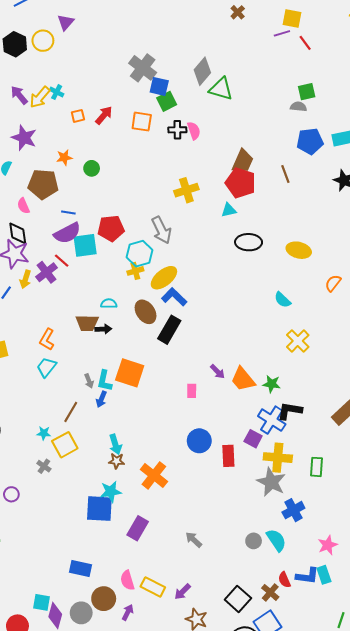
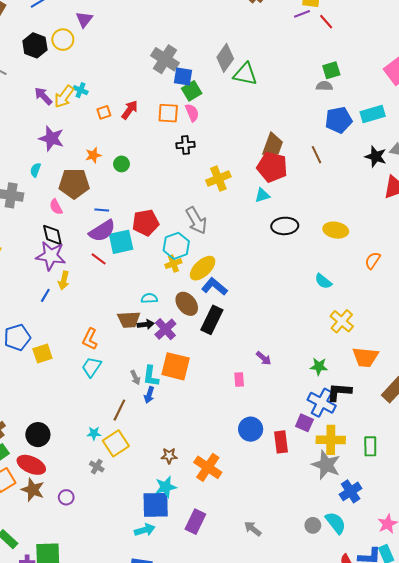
black cross: (177, 130) -> (185, 145), moved
pink semicircle: (194, 131) -> (192, 113), moved
purple cross: (47, 272) -> (165, 329), moved
orange trapezoid: (243, 379) -> (365, 357), moved, turned -40
cyan arrow: (115, 444) -> (145, 530), moved, turned -84

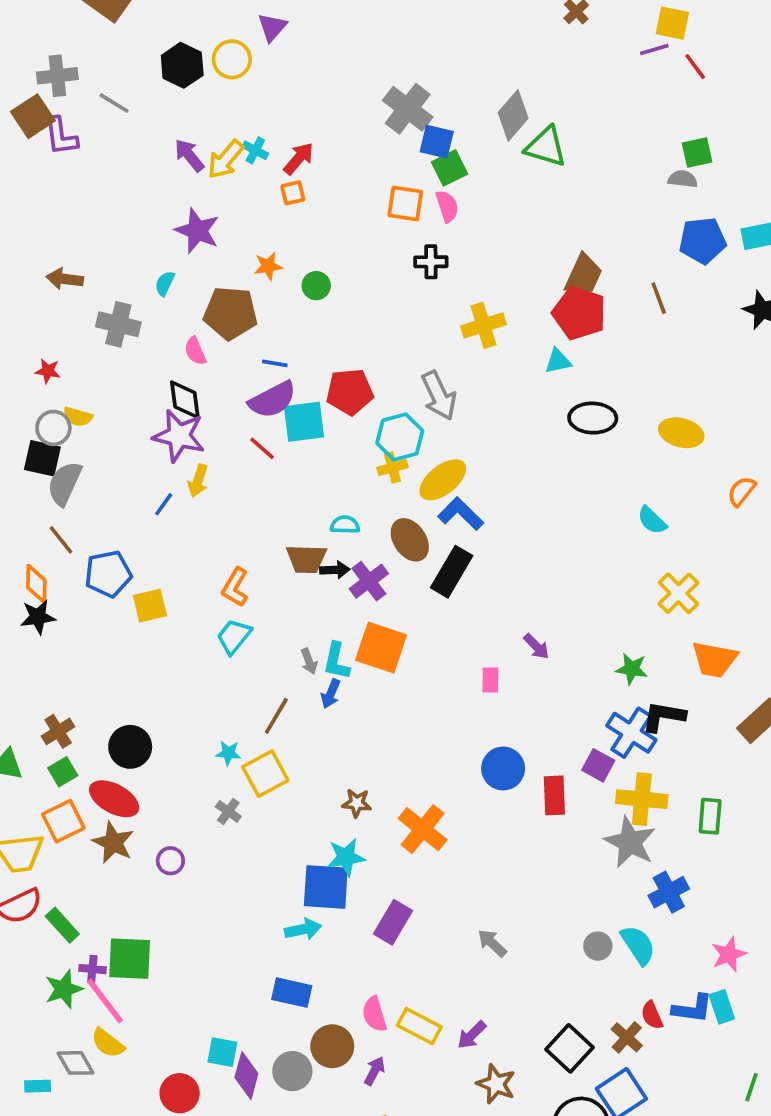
red arrow: (130, 110) -> (299, 159), moved

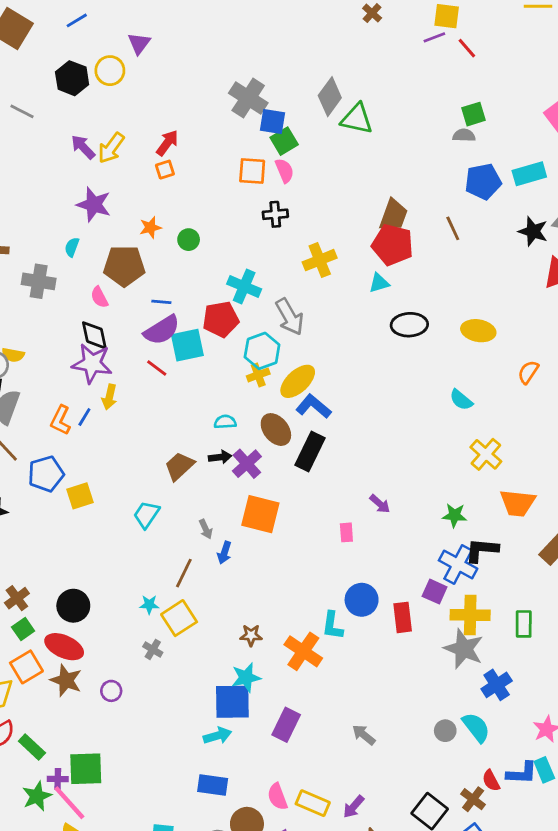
cyan cross: (255, 150) -> (244, 287), moved, size x1.6
brown trapezoid: (306, 559) -> (179, 466), moved, turned 140
orange L-shape: (235, 587) -> (61, 420), moved
cyan L-shape: (336, 661) -> (332, 626), moved

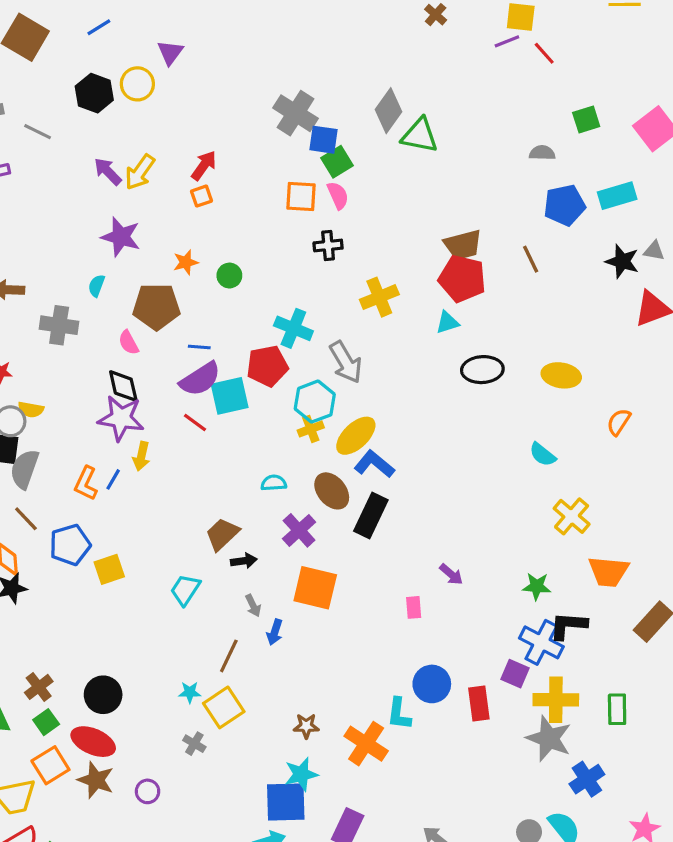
green square: (474, 114) -> (586, 120), moved
brown trapezoid: (394, 215) -> (463, 245), turned 56
black arrow: (220, 457) -> (244, 561), moved

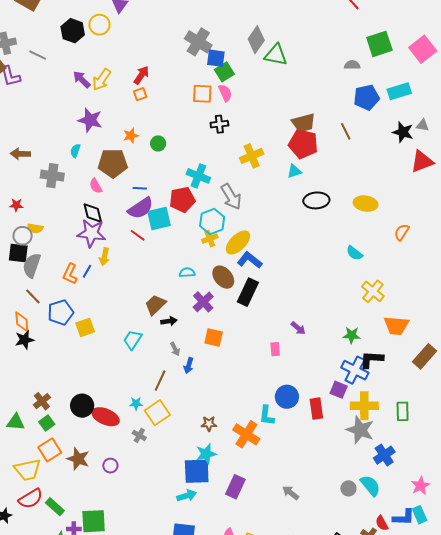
green square: (586, 120) -> (379, 44), size x1.5
orange square: (315, 588) -> (214, 337), size x0.7
red ellipse: (93, 742) -> (106, 417), moved

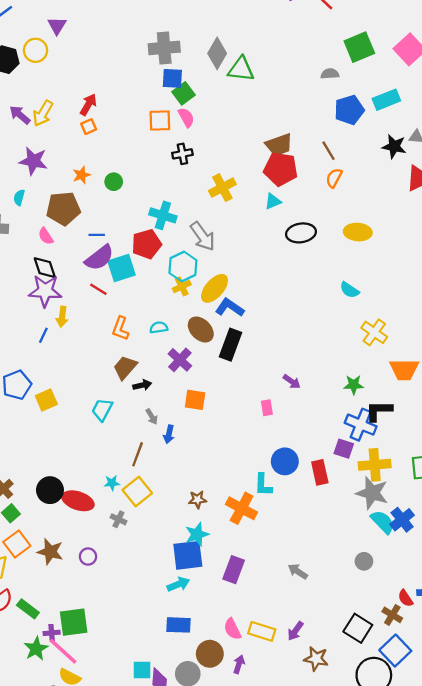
gray cross: (198, 42) -> (164, 48), moved, turned -32
orange semicircle: (402, 232) -> (334, 178), moved
orange L-shape: (70, 274) -> (120, 328), moved
cyan semicircle: (370, 486) -> (383, 522), moved

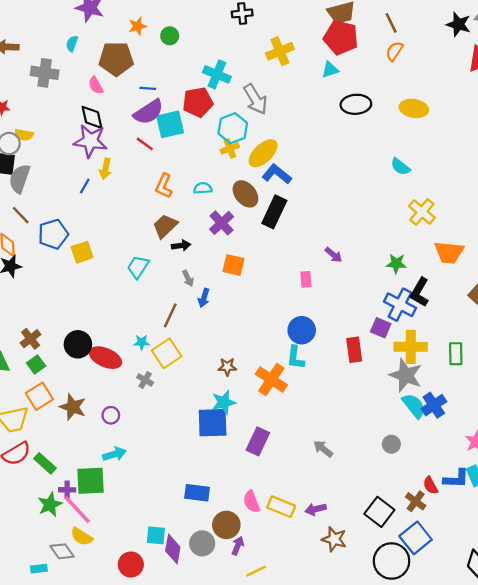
black L-shape: (379, 411) -> (420, 292), turned -64
blue circle: (285, 461) -> (302, 330), moved
cyan arrow: (178, 584) -> (114, 454), moved
purple arrow: (295, 631) -> (316, 509), turned 36
purple arrow: (239, 664) -> (238, 546), moved

